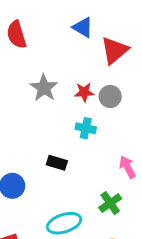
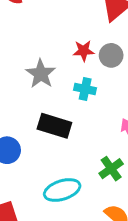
gray star: (44, 88) -> (41, 74), moved
black rectangle: (57, 163) -> (54, 126), size x1.5

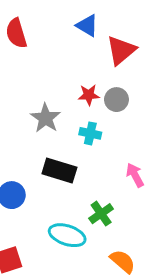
green cross: (111, 169) -> (101, 214), moved
cyan ellipse: (62, 190) -> (67, 235), turned 36

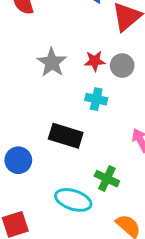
gray star: (46, 118) -> (52, 62), moved
green cross: (101, 214) -> (107, 179), turned -30

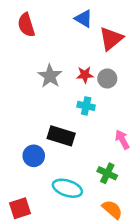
blue circle: (18, 160) -> (34, 156), moved
green cross: (107, 179) -> (107, 173), moved

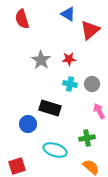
gray circle: (107, 79) -> (92, 84), moved
green cross: (107, 173) -> (87, 138), turned -35

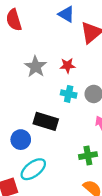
cyan ellipse: (55, 150) -> (33, 169), moved, turned -55

